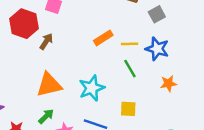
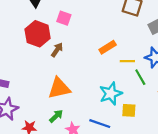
yellow line: (130, 44) -> (127, 61), moved
green line: (130, 69) -> (140, 77), moved
cyan star: (92, 88) -> (111, 94), moved

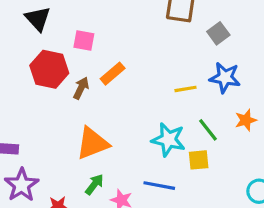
orange rectangle: (108, 47) -> (113, 74), moved
green line: (140, 77) -> (208, 130), moved
cyan star: (111, 94) -> (168, 140), turned -30

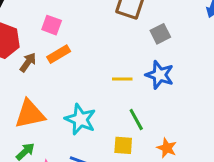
pink square: (84, 41) -> (52, 25), moved
orange star: (246, 120) -> (167, 148), moved, turned 30
cyan star: (168, 140) -> (80, 119), moved

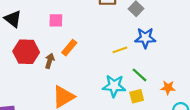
pink square: (52, 25) -> (56, 20), moved
cyan star: (80, 119) -> (114, 86), moved

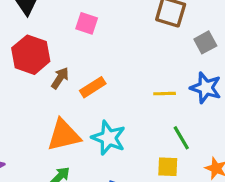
orange rectangle: (69, 48) -> (93, 87), moved
cyan star: (114, 86) -> (109, 138), moved

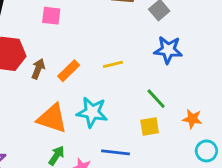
yellow line: (165, 94) -> (113, 64), moved
orange triangle: (64, 135) -> (52, 118), turned 44

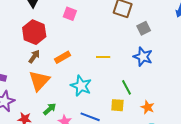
brown arrow: (38, 69) -> (34, 57), moved
orange rectangle: (69, 71) -> (62, 57), moved
orange triangle: (52, 118) -> (39, 81), moved, turned 40

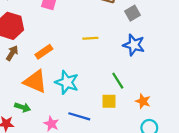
yellow line: (103, 57) -> (90, 38), moved
orange triangle: (39, 81) -> (35, 81), moved, turned -45
green arrow: (50, 109) -> (23, 107), moved, turned 64

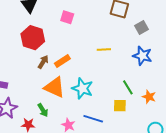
brown arrow: (12, 53) -> (43, 62), moved
orange star: (143, 101) -> (149, 97), moved
green arrow: (23, 107) -> (43, 110), turned 40

